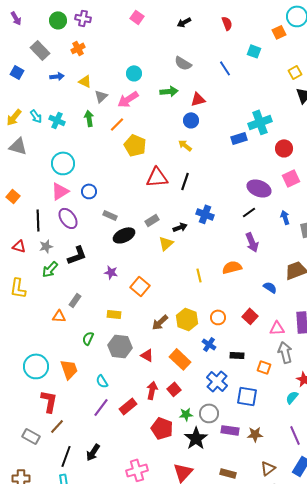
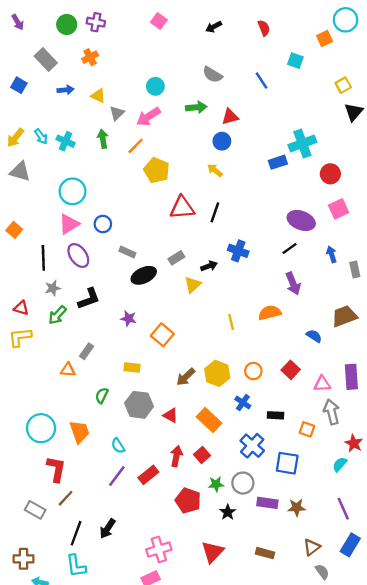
red triangle: (19, 246) -> (21, 308), moved
yellow L-shape: (18, 288) -> (20, 337), turned 75
black star: (196, 438) -> (228, 512), size x0.6

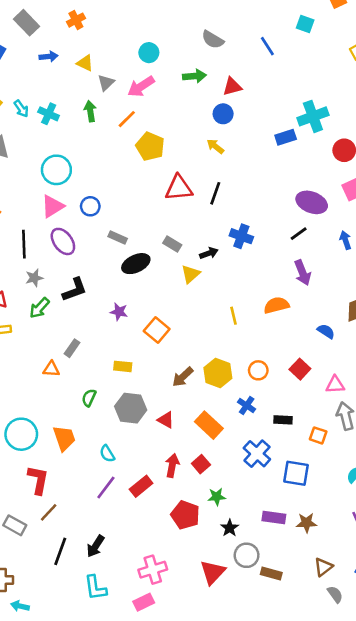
gray rectangle: (176, 258) -> (172, 244), turned 63
gray circle: (243, 483) -> (247, 555), moved
cyan L-shape: (76, 566) -> (95, 588), moved

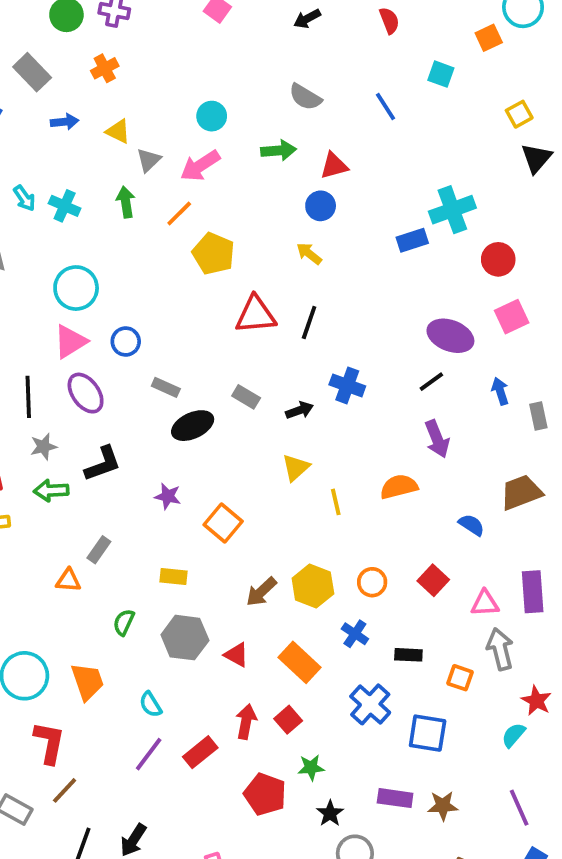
yellow triangle: (191, 274) -> (296, 468), moved
green arrow: (39, 308) -> (51, 490), turned 45

